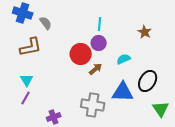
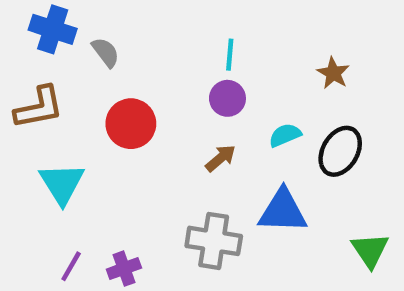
brown L-shape: (31, 47) -> (39, 108), moved
red circle: (81, 54) -> (131, 124), moved
cyan triangle: (27, 80) -> (62, 183), size x1.5
black ellipse: (148, 81) -> (340, 151), moved
purple line: (26, 98) -> (71, 266), moved

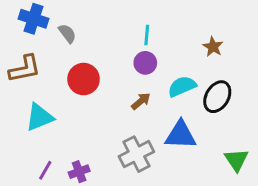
cyan semicircle: (285, 135) -> (182, 86), size x1.4
cyan triangle: (62, 183) -> (39, 117), turned 40
gray cross: (214, 241) -> (136, 154), turned -36

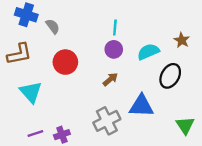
brown star: (213, 47) -> (182, 40), moved
cyan semicircle: (182, 86) -> (148, 52), moved
cyan triangle: (39, 117) -> (31, 92), turned -50
purple line: (45, 170) -> (35, 133), turned 42

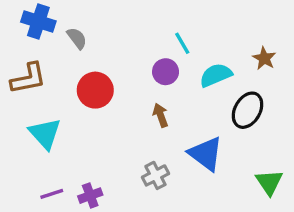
cyan line: (115, 27) -> (182, 43), moved, turned -35
brown arrow: (110, 79) -> (161, 115), turned -70
blue triangle: (141, 106) -> (206, 154), turned 35
gray cross: (107, 121) -> (155, 175), size x0.7

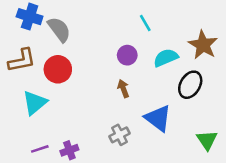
gray semicircle: (77, 38) -> (59, 29), size x1.5
cyan line: (182, 43) -> (145, 23), moved
brown star: (264, 58) -> (203, 45), size x1.6
red circle: (95, 90) -> (58, 69), moved
cyan triangle: (45, 134) -> (35, 103), turned 32

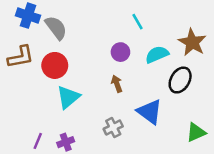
cyan triangle: (35, 103) -> (68, 97), moved
green triangle: (207, 140) -> (196, 132), turned 40
purple line: (40, 149) -> (38, 141), turned -49

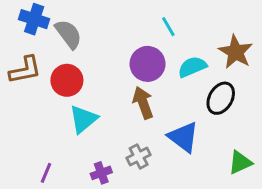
purple circle: (120, 52) -> (148, 64), size x1.5
brown arrow: (117, 84) -> (143, 103), size x1.5
purple cross: (66, 142) -> (101, 173), moved

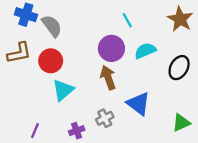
brown star: (236, 52) -> (180, 19), moved
black ellipse: (221, 98) -> (179, 68), moved

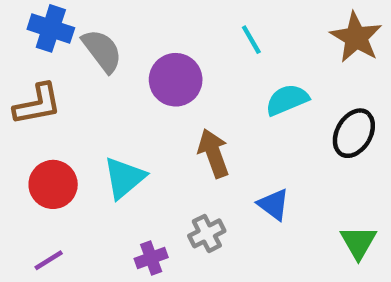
purple circle: (111, 48) -> (176, 80), moved
red circle: (51, 61) -> (53, 184), moved
blue triangle: (138, 104) -> (274, 205), size x0.7
green triangle: (181, 123) -> (358, 242), turned -36
purple line: (35, 131) -> (49, 260), moved, turned 35

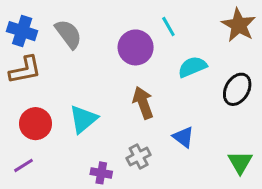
blue cross: (51, 28) -> (22, 31), moved
purple circle: (176, 80) -> (136, 47), moved
purple cross: (151, 258) -> (101, 173), turned 30
purple line: (49, 260) -> (24, 165), moved

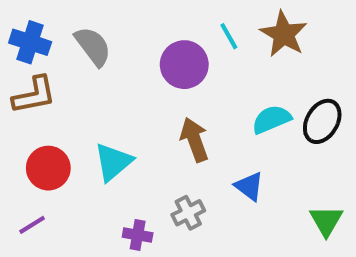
brown star: (239, 25) -> (284, 34), moved
cyan semicircle: (192, 67) -> (271, 119), moved

